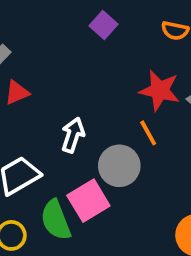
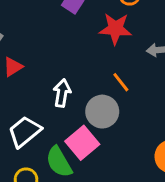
red star: (160, 90) -> (115, 29), moved

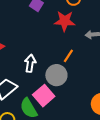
orange line: (121, 82) -> (68, 56), turned 72

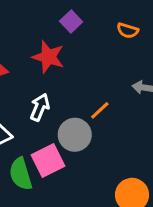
red star: (65, 21) -> (48, 57), moved

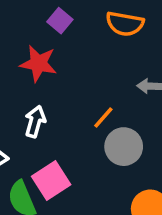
orange semicircle: (128, 31) -> (125, 24), size x1.5
gray circle: (75, 135) -> (124, 147), moved

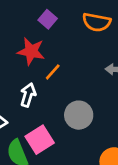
orange line: (103, 117) -> (53, 72), moved
gray circle: (124, 147) -> (79, 115), moved

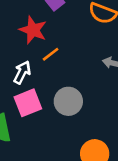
pink square: (40, 140) -> (28, 103), moved

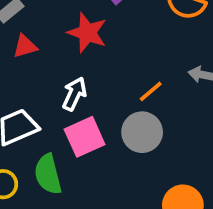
orange line: (51, 54) -> (151, 91), moved

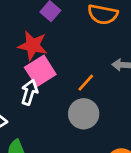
pink square: (85, 137) -> (40, 71), moved

